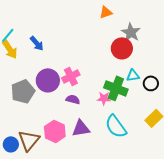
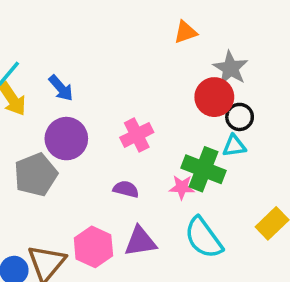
pink cross: (71, 76) -> (137, 135), moved
purple circle: (48, 80) -> (66, 139), moved
black circle: (151, 83) -> (240, 117), moved

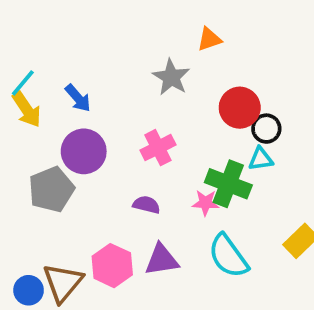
gray star: (231, 68) -> (171, 77), moved

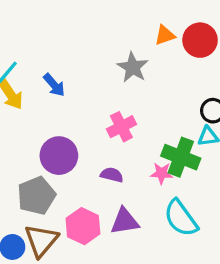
red circle: (240, 108) -> (200, 40), moved
purple circle: (84, 151) -> (59, 156), moved
gray pentagon: (51, 189) -> (36, 196), moved

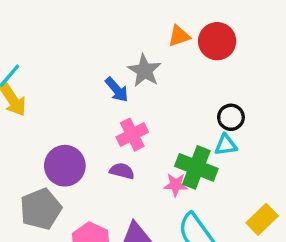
blue arrow: (54, 85) -> (117, 90), moved
purple semicircle: (112, 175) -> (122, 171), moved

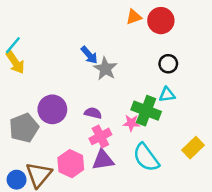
gray star: (144, 71) -> (105, 69), moved
black circle: (231, 117) -> (168, 64), moved
pink cross: (132, 135) -> (100, 136), moved
gray pentagon: (41, 209) -> (24, 128), moved

